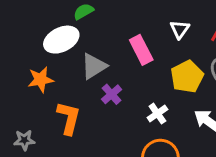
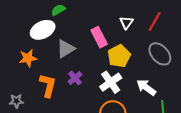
yellow pentagon: (187, 77) -> (119, 56), moved
purple cross: (112, 94) -> (75, 78), moved
white cross: (157, 114) -> (111, 82), size x1.5

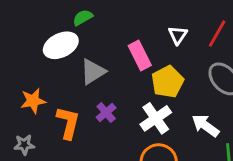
orange star: (28, 58) -> (33, 101), moved

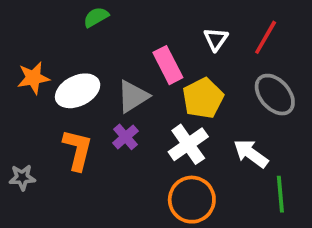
white ellipse: (61, 45) -> (78, 91), moved
gray triangle: (93, 72) -> (133, 96), moved
orange star: (33, 101) -> (33, 78), moved

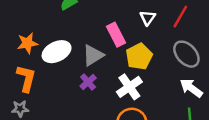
orange L-shape: (78, 150) -> (26, 78), moved
white arrow: (251, 154) -> (191, 88), moved

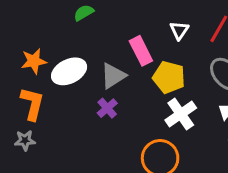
yellow pentagon: (139, 56) -> (169, 77), turned -30
white cross: (129, 87) -> (181, 114), moved

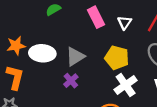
pink rectangle: (141, 51) -> (96, 17), moved
white ellipse: (69, 71) -> (42, 53), turned 30

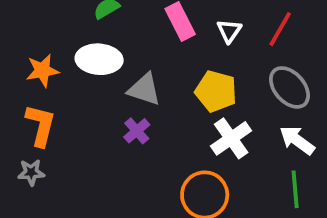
white ellipse: (42, 53) -> (99, 59), moved
gray triangle: (75, 57) -> (144, 89), turned 50

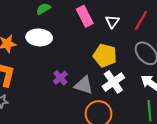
gray triangle: (144, 89) -> (84, 85), moved

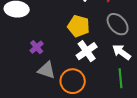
gray triangle: (84, 85) -> (47, 70), moved

